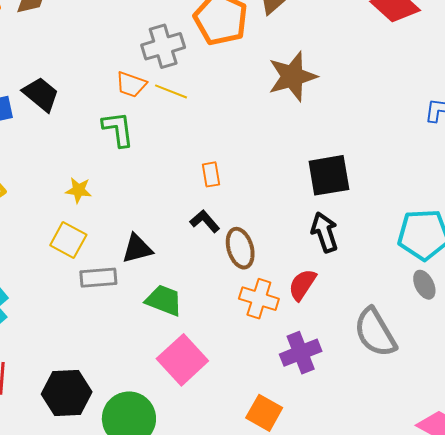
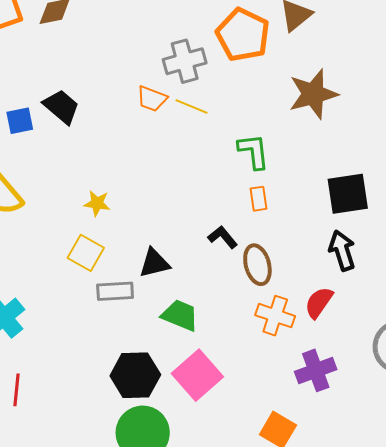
green L-shape: (118, 129) -> (254, 151), moved
orange rectangle: (211, 174) -> (258, 199), moved
black hexagon: (67, 393) -> (135, 375), moved

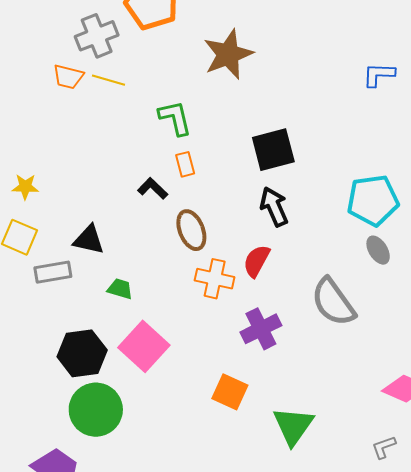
black L-shape: (223, 237) -> (153, 188), moved
black triangle: (154, 263) -> (89, 240), turned 32
green trapezoid: (180, 315) -> (120, 289), size x0.7

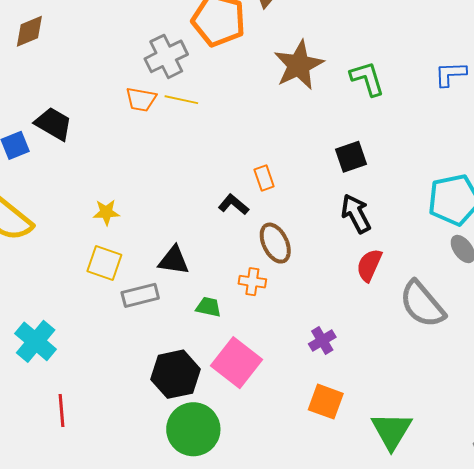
green L-shape: (175, 118) -> (367, 79), moved
black square: (273, 150) -> (351, 157), size x0.7
red semicircle: (257, 261) -> (369, 265), moved
orange cross: (215, 279) -> (252, 282), moved, size x0.7
purple cross: (261, 329) -> (322, 340), moved, size x0.7

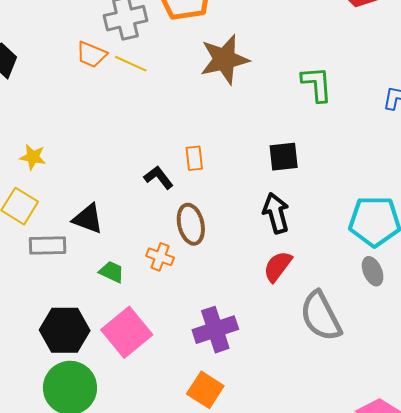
brown star: (299, 65) -> (224, 59), moved
purple cross: (322, 340) -> (215, 330), size x1.6

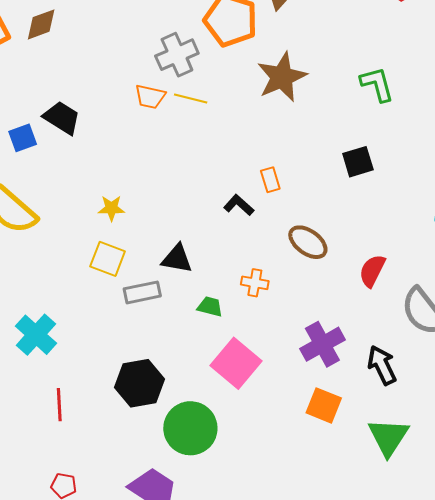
black arrow: (276, 213) -> (382, 365), moved
brown ellipse: (191, 224) -> (308, 242), moved, turned -30
black hexagon: (65, 330) -> (140, 383), moved

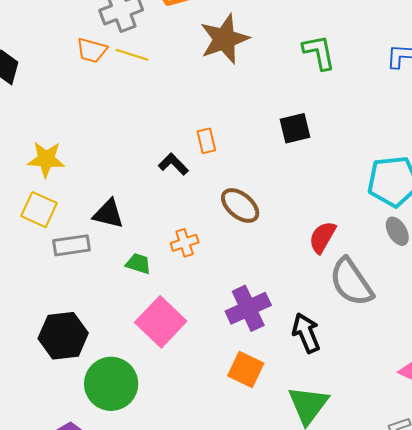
yellow star: (111, 208) -> (46, 159), size x1.4
red semicircle: (372, 271) -> (322, 237), moved
orange cross: (255, 283) -> (185, 243), turned -32

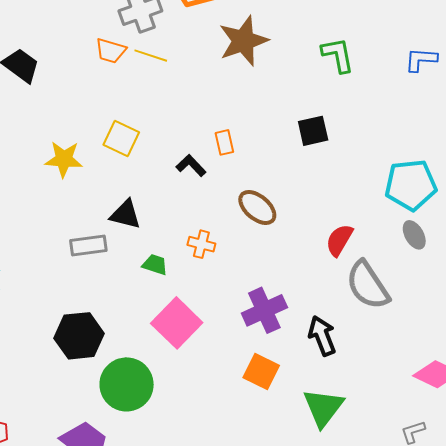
yellow square: (39, 210) -> (121, 139), moved
orange cross: (185, 243) -> (201, 244), turned 32

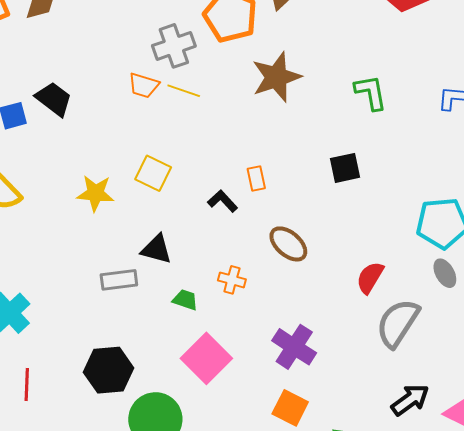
gray semicircle: (368, 285) -> (398, 323), turned 66
purple cross: (264, 310) -> (294, 347), turned -33
black arrow: (322, 336) -> (410, 400), moved, turned 75

